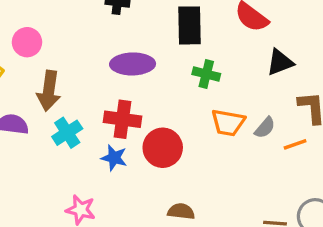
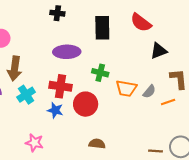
green cross: (206, 74) -> (100, 73), moved

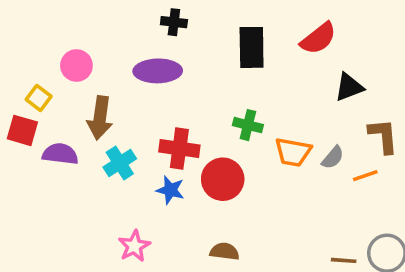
red semicircle: (141, 23) -> (318, 38), turned -75
purple ellipse: (67, 52) -> (158, 71), moved
pink star: (34, 143) -> (134, 246), turned 30
brown semicircle: (97, 144) -> (224, 251), moved

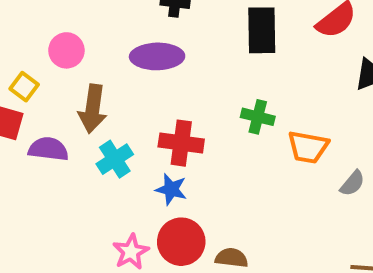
gray semicircle: (333, 158) -> (352, 183), moved
red circle: (223, 179) -> (181, 242), moved

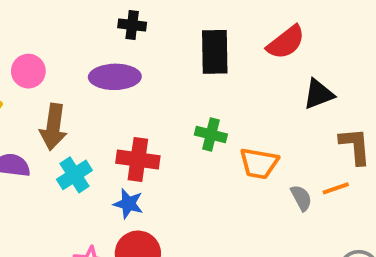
gray semicircle: (352, 183) -> (301, 198), turned -68

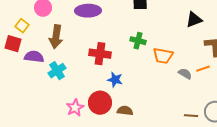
cyan cross: (74, 175) -> (57, 71), moved
gray semicircle: (301, 198) -> (185, 74), turned -32
blue star: (128, 204) -> (115, 80), moved

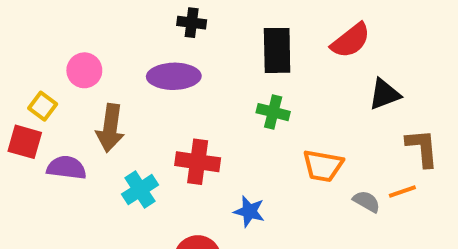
green cross: (138, 41) -> (273, 112), moved
cyan cross: (57, 71) -> (140, 190), moved
blue star: (115, 80) -> (249, 211), moved

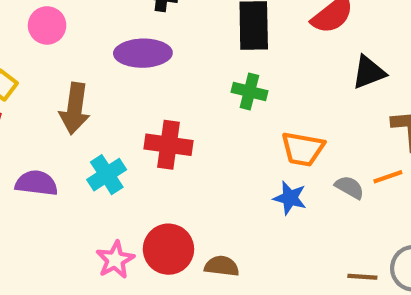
pink circle: (84, 70) -> (47, 25), moved
purple semicircle: (66, 168) -> (36, 183), moved
blue star: (249, 211) -> (290, 198), moved

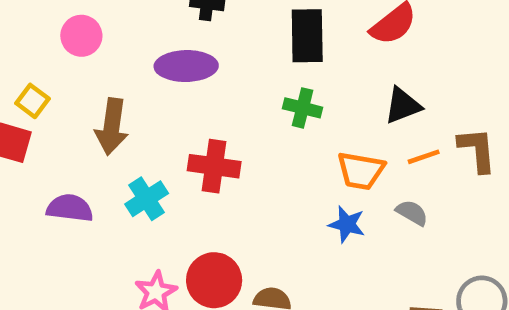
black triangle: (369, 72) -> (403, 106), moved
orange line: (388, 177) -> (424, 157), moved

